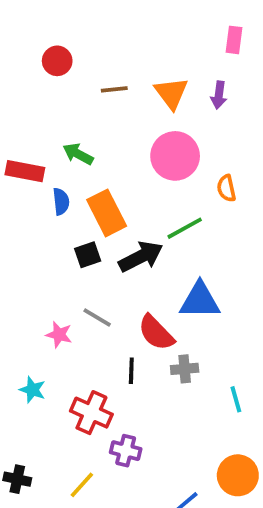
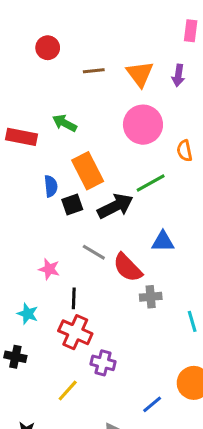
blue semicircle: (61, 202) -> (51, 186), moved
blue triangle: (200, 300) -> (163, 241), size x0.7
gray line: (97, 318) -> (94, 252), moved
black line: (131, 371) -> (74, 298), moved
black cross: (17, 479) -> (15, 357), moved

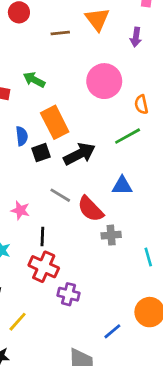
orange triangle: (140, 74) -> (97, 19), moved
green line: (151, 183) -> (128, 136), moved
yellow line: (68, 391) -> (18, 322), moved

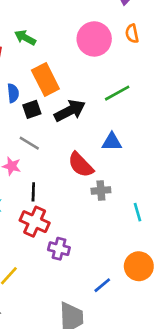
orange semicircle: (141, 104) -> (132, 34), moved
gray line: (60, 195) -> (29, 143), moved

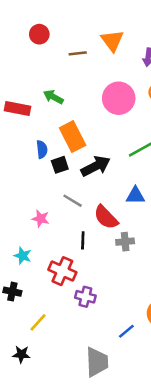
gray line: (29, 143) -> (73, 201), moved
black line: (33, 192) -> (83, 240), moved

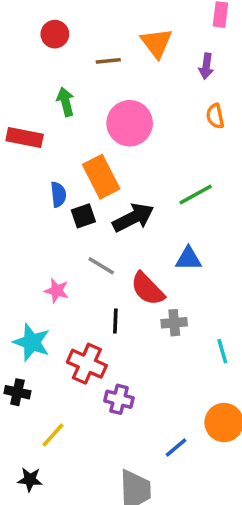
green arrow: (53, 97) -> (66, 102), moved, turned 48
pink circle: (119, 98) -> (130, 123), moved
cyan star: (23, 256) -> (32, 342), size x1.5

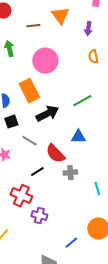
black square: (83, 216) -> (11, 122), moved
black line: (115, 321) -> (37, 172), turned 56

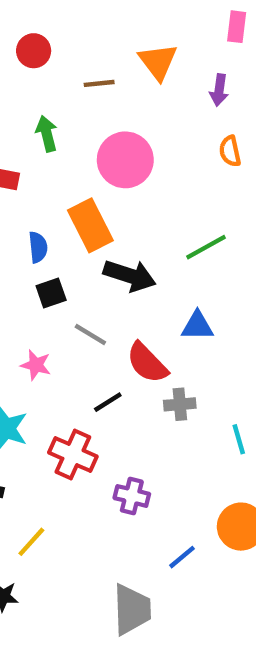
black arrow: (47, 114) -> (130, 276), turned 45
purple cross: (39, 216) -> (132, 496), moved

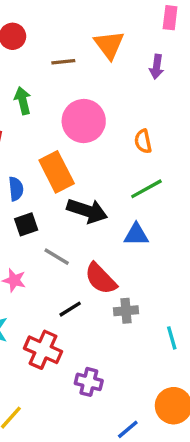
orange semicircle: (230, 151) -> (143, 141), moved
blue triangle: (197, 326) -> (136, 235), moved

